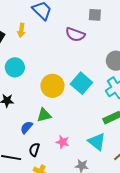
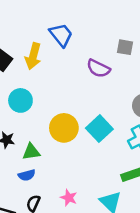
yellow arrow: (21, 30) -> (33, 56), size x1.5
green triangle: (44, 115) -> (31, 152), moved
blue semicircle: (26, 127) -> (27, 175), turned -152

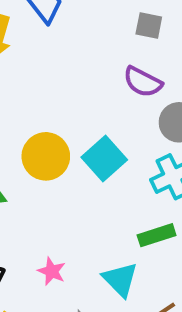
purple semicircle: (98, 68) -> (143, 82), moved

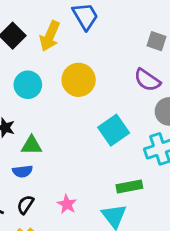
yellow circle: (46, 156) -> (79, 80), moved
green rectangle: (157, 235) -> (129, 186), moved

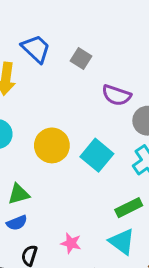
gray square: (156, 41) -> (81, 58), moved, turned 30
yellow circle: (79, 80) -> (52, 145), moved

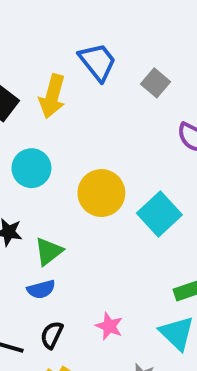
green triangle: (19, 194) -> (49, 251), turned -30

